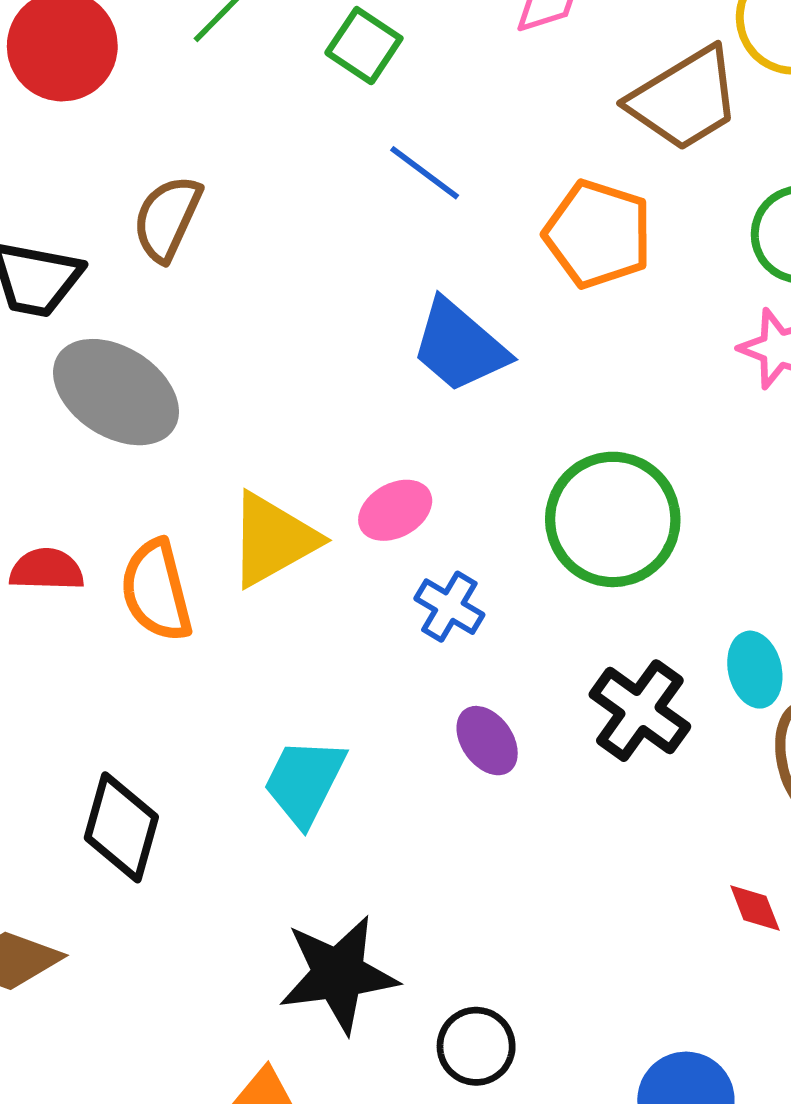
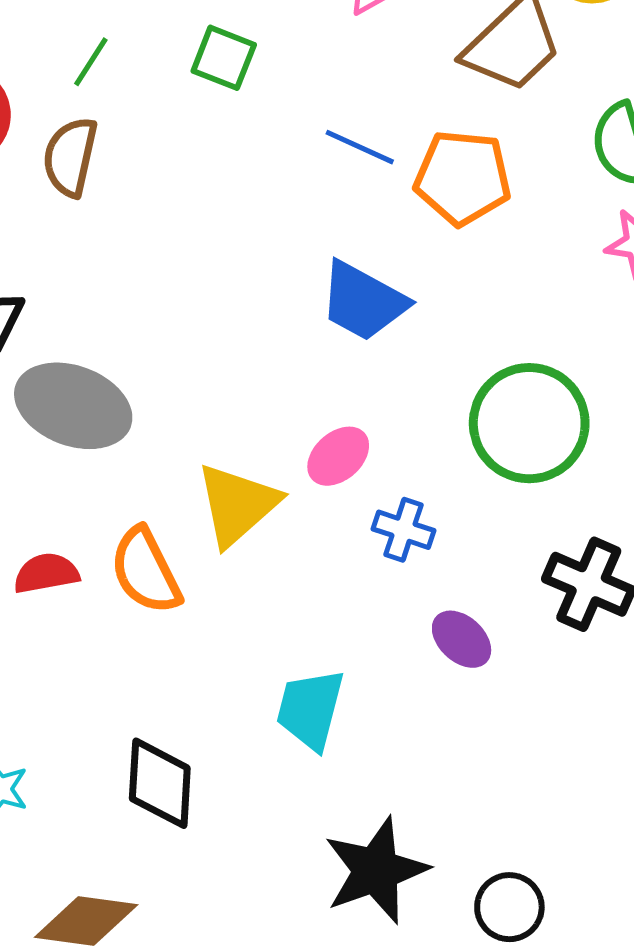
blue line: (425, 173) -> (360, 147), moved
brown semicircle: (167, 218) -> (70, 157), moved

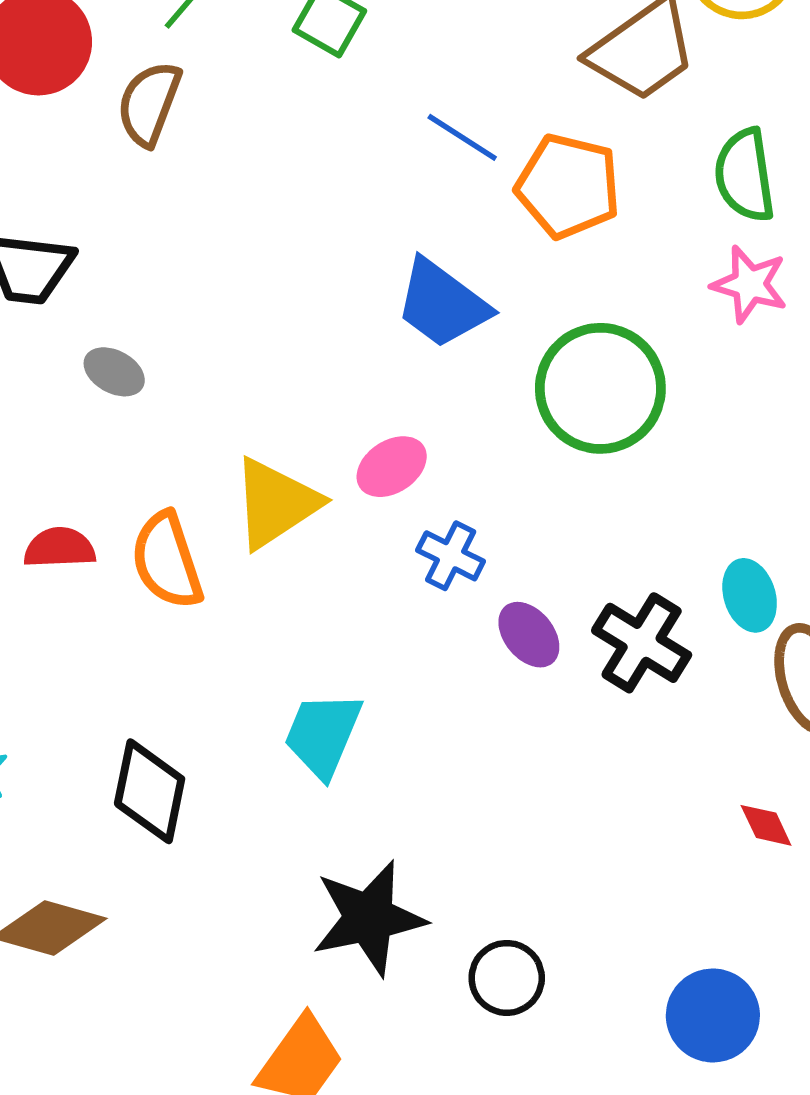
gray ellipse: (73, 406) -> (114, 372), size x0.5
green circle: (529, 423) -> (600, 388), moved
purple ellipse: (462, 639) -> (529, 635), moved

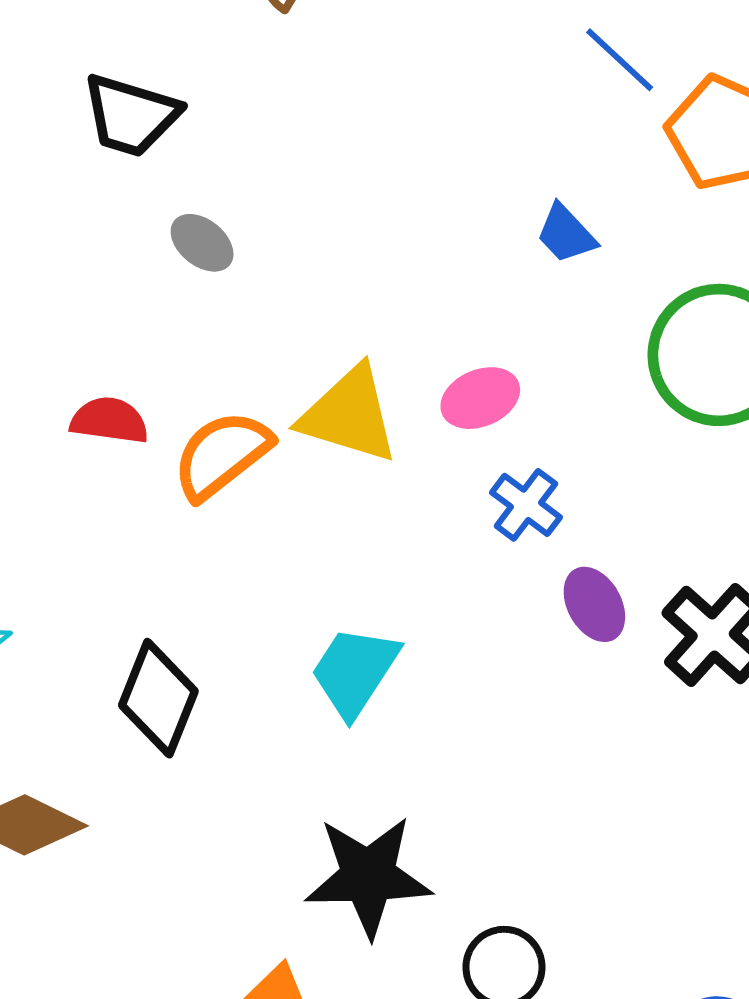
blue trapezoid: (442, 304) -> (566, 234), size x0.6
yellow triangle: (276, 503) -> (349, 415), turned 40
orange semicircle: (167, 561) -> (222, 455), turned 60

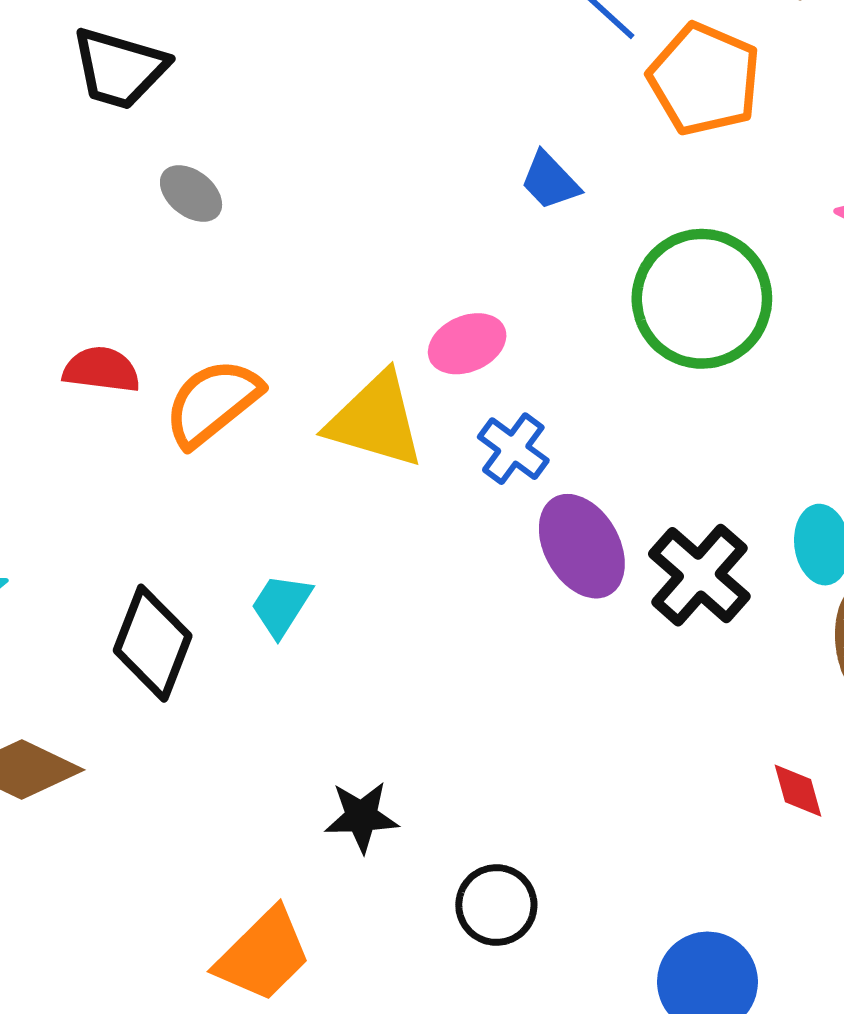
yellow triangle: (349, 415) -> (376, 420), moved
purple ellipse: (594, 604) -> (582, 546), size x1.4
cyan trapezoid: (355, 671) -> (281, 605), moved, size x0.7
black star: (368, 876) -> (361, 817), size x0.6

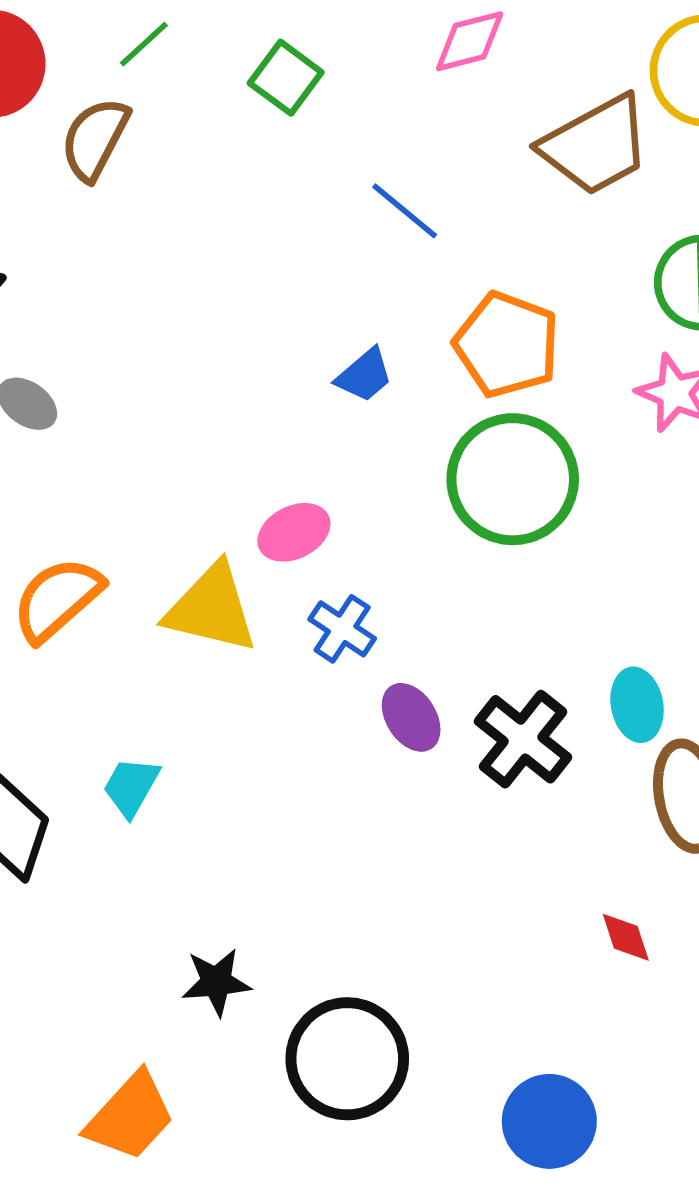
orange pentagon: (704, 79) -> (507, 345), moved
blue trapezoid: (550, 181) -> (364, 375), turned -84
purple ellipse: (582, 546) -> (411, 717), size x0.7
black circle: (496, 905) -> (347, 1059), size x1.6

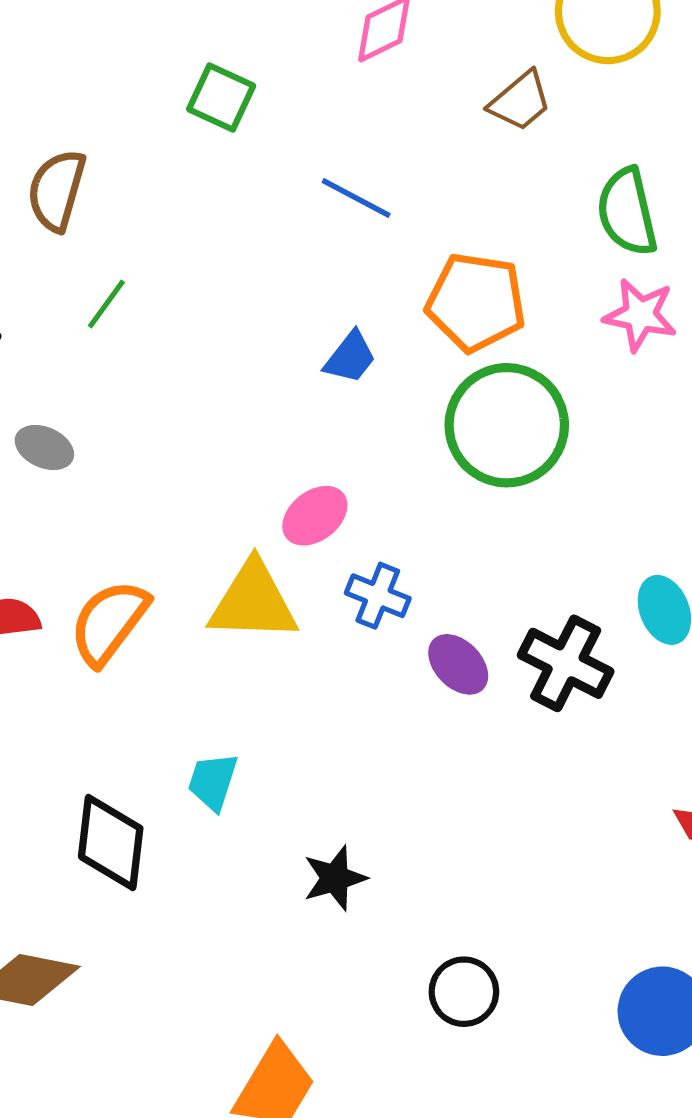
green line: (144, 44) -> (106, 304), moved
brown trapezoid: (596, 145) -> (520, 101), size x0.6
black star: (216, 982) -> (335, 878), moved
black circle: (347, 1059) -> (464, 992), size x0.6

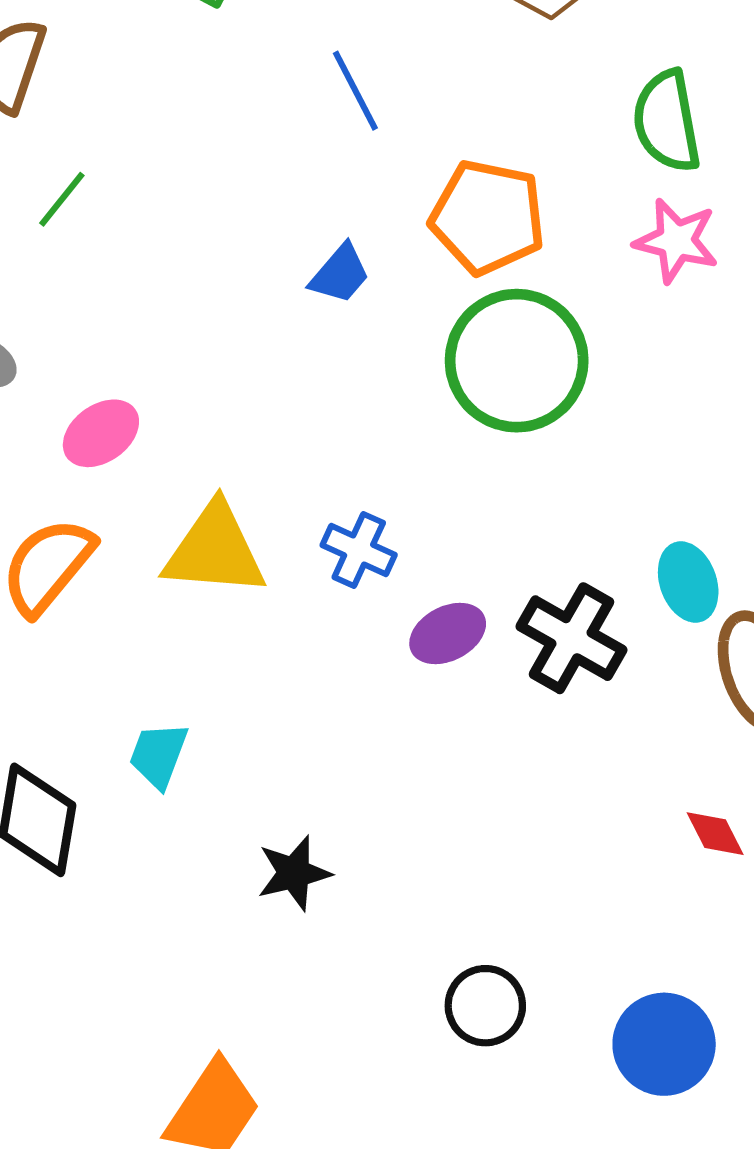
blue line: (356, 198) -> (355, 91), turned 32
pink ellipse: (315, 516) -> (101, 433), moved
purple ellipse: (458, 664) -> (448, 634), turned -76
black circle: (464, 992) -> (485, 1006), moved

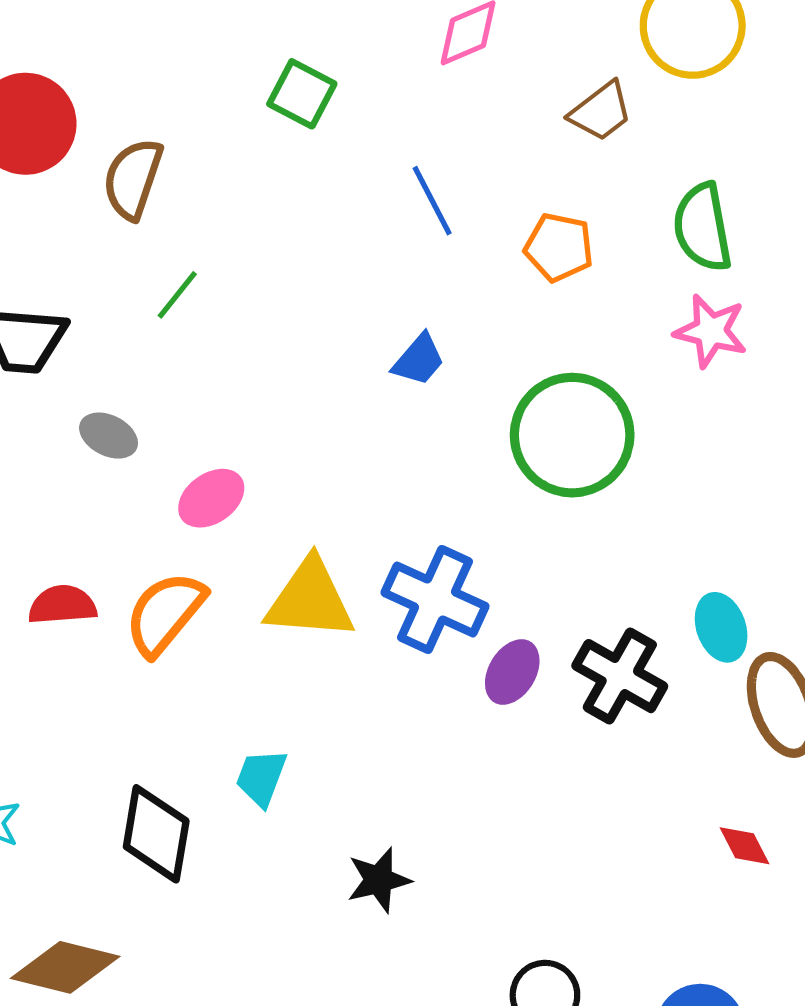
orange pentagon: (488, 217) -> (559, 247), moved, size x0.7
blue cross: (359, 550) -> (435, 599), size x1.6
purple ellipse: (448, 634) -> (512, 672), turned -32

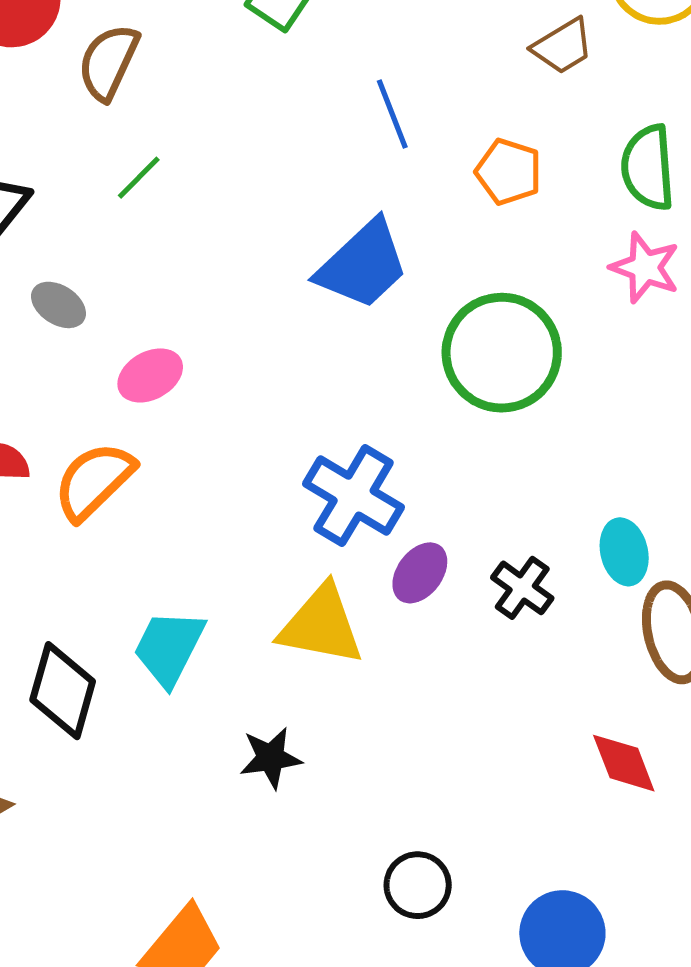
blue trapezoid: (419, 360) -> (363, 265), size x1.8
yellow triangle: (310, 600) -> (321, 625), moved
black cross: (620, 676) -> (522, 588), size x0.7
cyan trapezoid: (261, 778) -> (169, 648), size x1.4
red diamond: (744, 846) -> (624, 763), size x1.4

